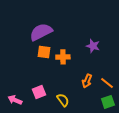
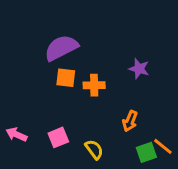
orange line: (107, 83) -> (163, 146), moved
pink arrow: (15, 100) -> (16, 134), moved
green square: (108, 102) -> (146, 152), moved

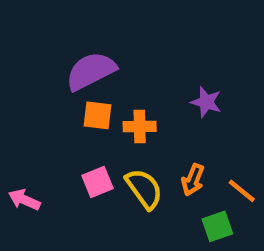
pink square: (58, 137) -> (97, 182), moved
orange line: (163, 146) -> (242, 191), moved
yellow semicircle: (94, 149) -> (144, 189), moved, size x1.4

